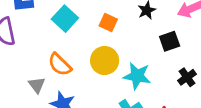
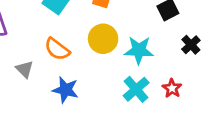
gray triangle: (37, 85) -> (25, 69), moved

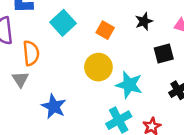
orange semicircle: (57, 49) -> (31, 53), moved, turned -145

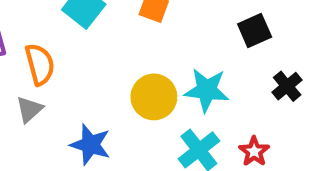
yellow circle: (98, 67) -> (154, 97), moved
gray triangle: (20, 79) -> (29, 109), turned 30

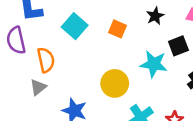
cyan star: (207, 90) -> (154, 64), moved

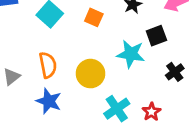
orange semicircle: (46, 60) -> (48, 65), moved

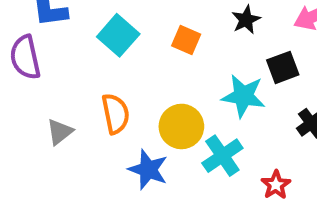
blue star: (49, 101) -> (148, 170), moved
cyan cross: (117, 109) -> (222, 156), moved

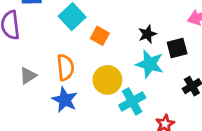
black star: (246, 20) -> (147, 34), moved
orange square: (186, 40) -> (100, 36), moved
blue star: (148, 170) -> (65, 100), moved

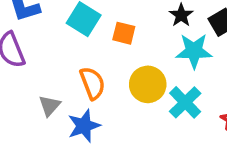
blue star: (65, 100) -> (84, 126), moved, turned -30

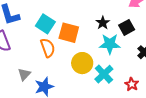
orange square: (124, 33) -> (69, 33), size x1.5
orange semicircle: (92, 83) -> (48, 48), moved

